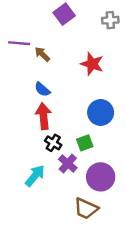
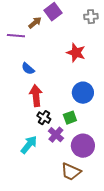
brown arrow: (42, 54) -> (35, 23), moved, turned 96
blue semicircle: (42, 89) -> (28, 69), moved

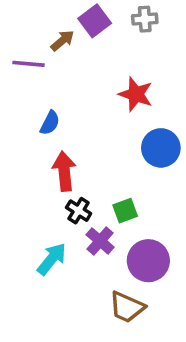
gray cross: (91, 17) -> (145, 19), moved
blue semicircle: (28, 69) -> (50, 123), turned -104
blue circle: (83, 93) -> (161, 148), moved

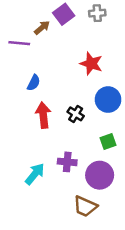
black cross: (79, 211) -> (76, 114), moved
green square: (125, 211) -> (108, 142), moved
purple cross: (100, 241) -> (67, 162), turned -36

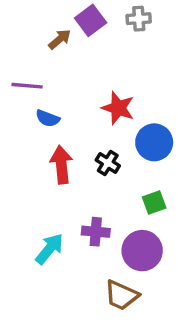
purple line: (19, 43) -> (27, 86), moved
red star: (91, 64) -> (118, 108), moved
blue semicircle: (34, 83) -> (48, 118), turned 84

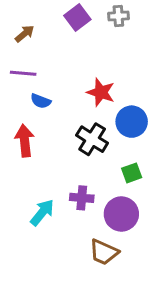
brown arrow: (60, 39) -> (25, 34), moved
black cross: (108, 163) -> (92, 139), size x1.5
red arrow: (61, 165) -> (25, 141), moved

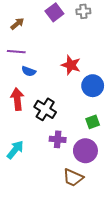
black cross: (92, 139) -> (45, 109), moved
cyan arrow: (42, 213) -> (15, 150), moved

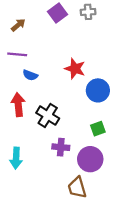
cyan arrow: (15, 150) -> (16, 158), turned 144
brown trapezoid: (73, 178) -> (77, 188), turned 50

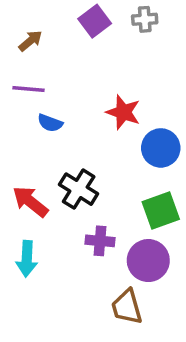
red arrow: (18, 105) -> (30, 202), moved, turned -45
green square: (98, 129) -> (161, 211), size x1.5

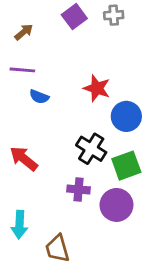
black cross: (79, 189) -> (91, 149), moved
cyan arrow: (27, 259) -> (19, 225), moved
brown trapezoid: (127, 307) -> (57, 249), moved

